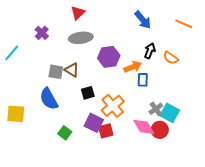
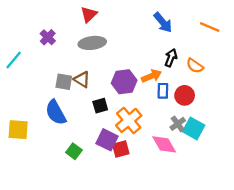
purple hexagon: (109, 57) -> (124, 82), moved
red circle: (160, 130) -> (185, 95), moved

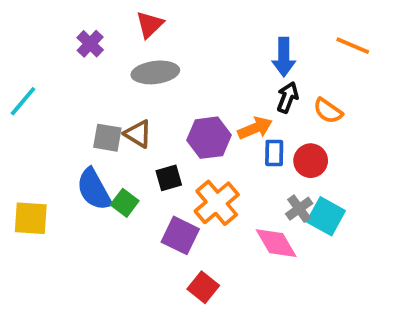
blue arrow: (163, 22) -> (284, 57), moved, turned 40
purple cross: (48, 37) -> (90, 44), moved
red square: (121, 149) -> (203, 287), moved, turned -36
green square: (74, 151) -> (125, 203), moved

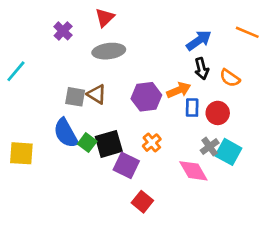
blue arrow: (284, 57) -> (199, 40), turned -125
black arrow: (288, 97) -> (202, 69), turned 145
black square: (169, 178) -> (109, 144), moved, size x1.5
orange cross: (217, 203) -> (152, 143), size x0.6

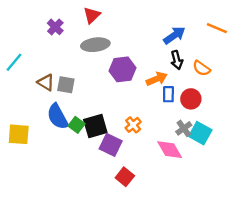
brown triangle: (97, 94) -> (46, 82), moved
purple hexagon: (146, 97) -> (122, 69), moved

